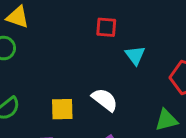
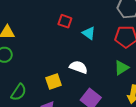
red square: (106, 27) -> (65, 21), turned 32

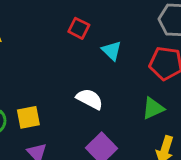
yellow square: (54, 82) -> (28, 117), moved

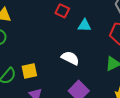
cyan triangle: (112, 51) -> (85, 25), turned -40

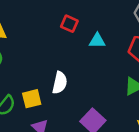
white semicircle: (70, 58) -> (60, 83), moved, turned 78

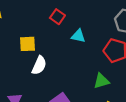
yellow square: (32, 99) -> (27, 44), moved

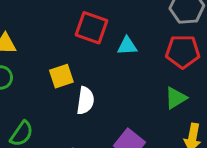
red square: (57, 17) -> (92, 28), size x1.5

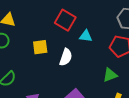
white semicircle: (85, 101) -> (66, 57), moved

